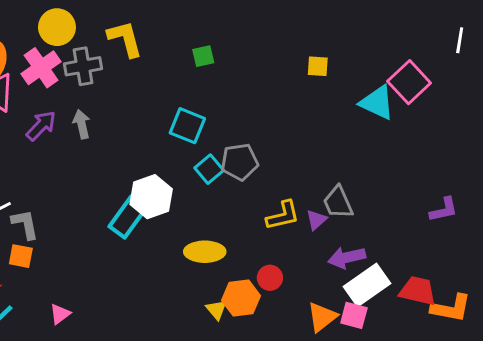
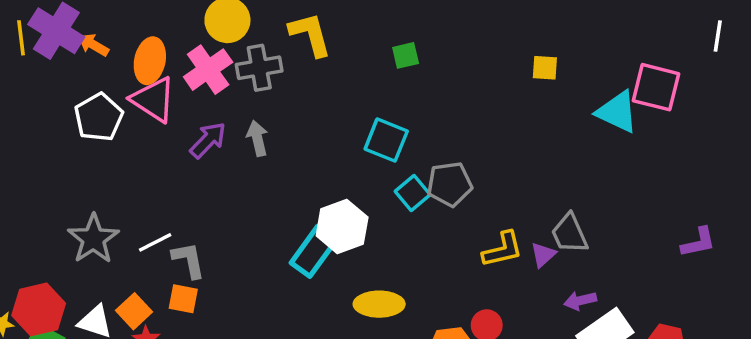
pink square: (409, 82) -> (656, 87), turned -33
yellow ellipse: (205, 252) -> (379, 304), moved
purple arrow: (347, 257) -> (580, 301), size x0.7

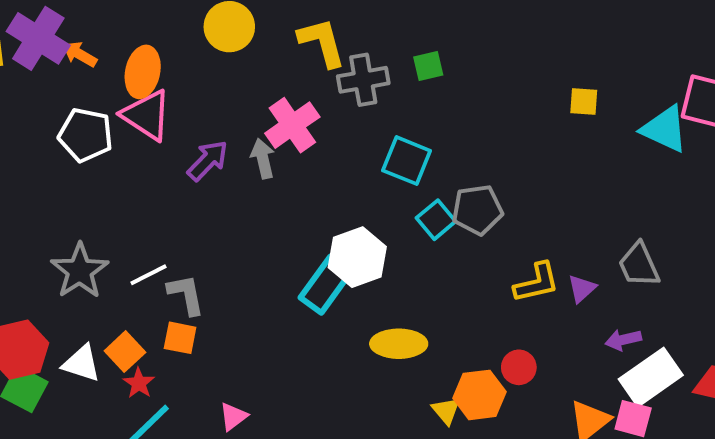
gray cross: (259, 68) -> (363, 80), moved
yellow square: (545, 68) -> (584, 101), moved
pink cross: (208, 70) -> (292, 125), moved
white pentagon: (99, 117) -> (86, 135), turned -30
gray trapezoid: (570, 234) -> (639, 265), moved

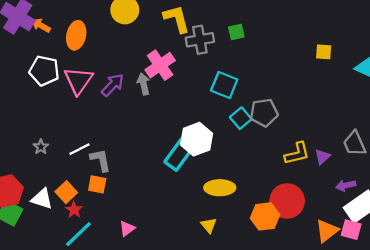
pink triangle: (147, 115) -> (78, 81), moved, turned 32
gray star: (80, 271) -> (41, 147), size x0.5
red circle: (519, 367) -> (287, 201), size x1.8
yellow triangle: (446, 411) -> (209, 225), moved

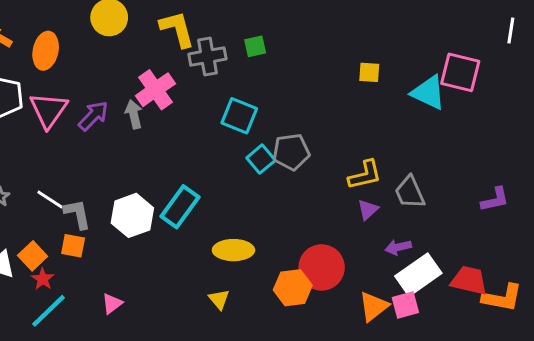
white hexagon: (197, 139) -> (132, 215), moved
white line: (80, 149) -> (50, 200), turned 60
yellow L-shape: (297, 153) -> (365, 175), moved
pink square: (351, 230) -> (405, 305), turned -30

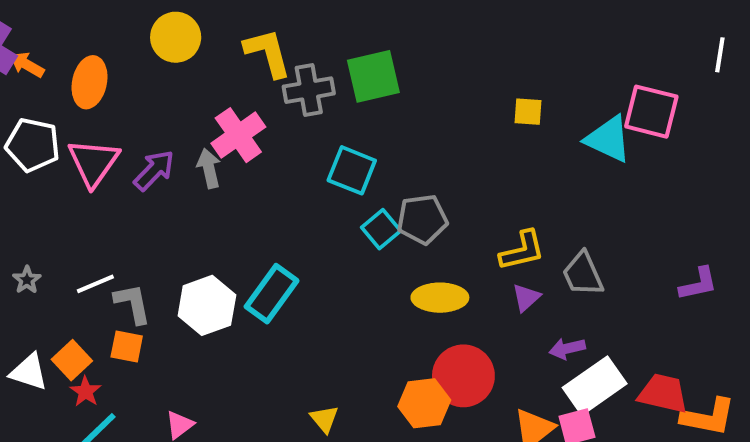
green square: (255, 46) -> (373, 76), size x1.8
white line: (50, 200) -> (95, 284), turned -56
yellow ellipse: (233, 250) -> (440, 298), moved

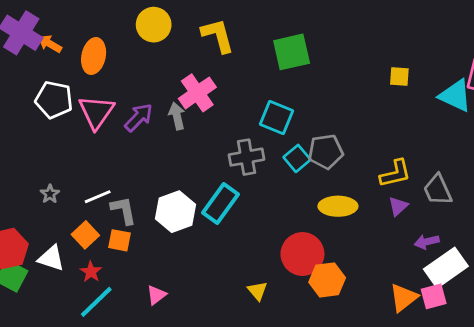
gray cross: (309, 90) -> (246, 157), moved
orange square: (72, 360) -> (85, 235), moved
red circle: (463, 376) -> (302, 254), moved

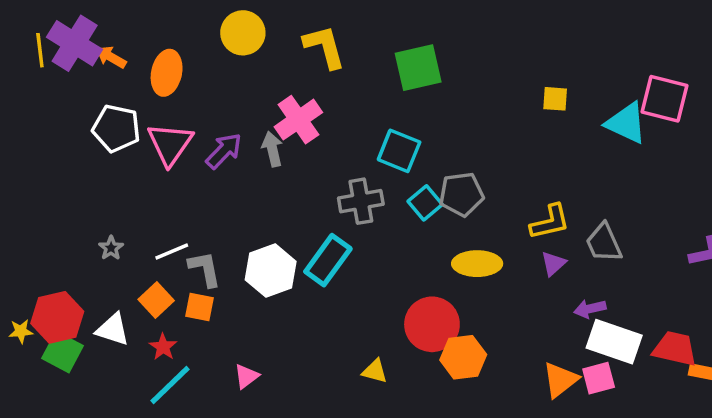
white rectangle: (446, 268) -> (614, 342), turned 54
yellow triangle: (257, 291) -> (375, 371), turned -35

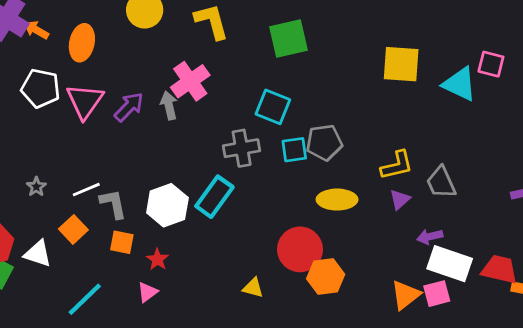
yellow square: (555, 99) -> (401, 64), size x1.8
pink square: (664, 99) -> (491, 64), size x0.7
cyan square: (425, 203) -> (294, 150), turned 32
orange square: (200, 307) -> (122, 242), moved
red star: (163, 347) -> (157, 259), moved

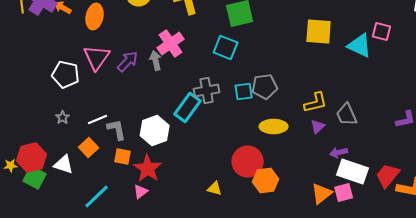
white pentagon: (41, 88) -> (66, 74), moved
cyan square: (273, 107) -> (226, 48), moved
cyan rectangle: (214, 197) -> (188, 108), moved
red star: (157, 259) -> (148, 168), size x1.8
red trapezoid: (500, 269) -> (388, 176), turned -64

